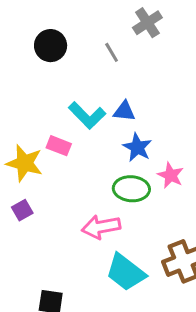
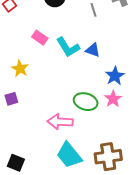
pink rectangle: (59, 146) -> (40, 38), moved
blue star: (137, 147) -> (115, 76), moved
yellow star: (25, 163) -> (20, 69), size x0.7

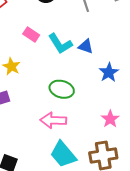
pink star: (113, 99) -> (110, 119), moved
green ellipse: (86, 102) -> (62, 89), moved

